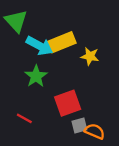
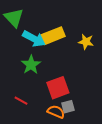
yellow star: (90, 56) -> (86, 42), moved
orange semicircle: (95, 131) -> (56, 112), moved

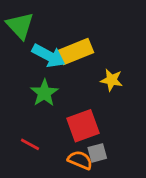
yellow star: (86, 42) -> (112, 80), moved

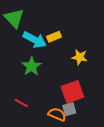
yellow rectangle: (76, 51) -> (54, 37), size x0.6
red square: (83, 126) -> (72, 92), moved

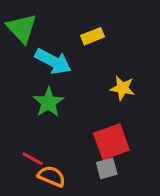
yellow rectangle: (54, 37) -> (93, 36), moved
orange semicircle: (57, 114) -> (52, 176), moved

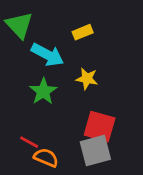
yellow star: (122, 88) -> (87, 79), moved
red square: (111, 142) -> (100, 127), turned 36
gray square: (107, 168) -> (95, 151), size x1.6

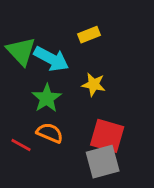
green triangle: (19, 25) -> (21, 51), moved
red line: (29, 142) -> (21, 145), moved
orange semicircle: (46, 158) -> (50, 133), moved

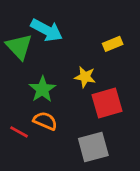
yellow rectangle: (89, 35) -> (113, 44), moved
cyan arrow: (51, 59) -> (47, 30), moved
red square: (107, 136) -> (107, 103), moved, turned -32

